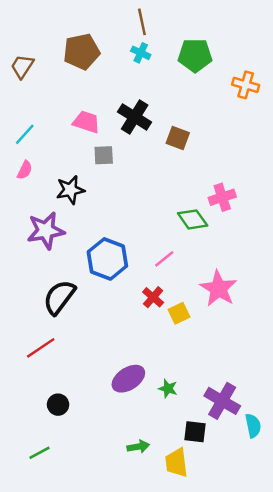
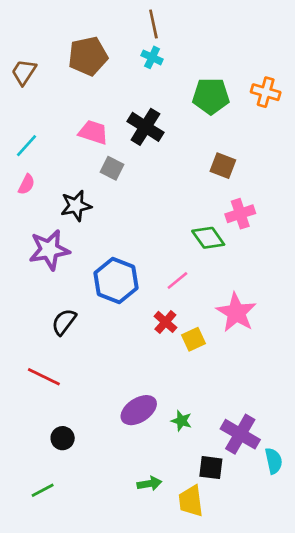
green pentagon: (195, 55) -> (211, 96), moved
brown square: (178, 138) -> (223, 166), moved
gray square: (104, 155) -> (112, 168), turned 30
black semicircle: (59, 297) -> (64, 322), size x0.7
red line: (41, 348) -> (44, 377), turned 60

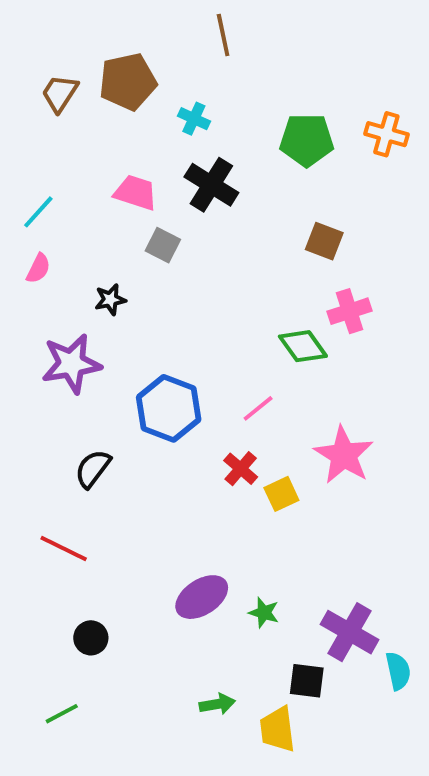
cyan cross: (152, 57) -> (194, 119), moved
brown trapezoid: (24, 72) -> (60, 93), moved
black star: (76, 206) -> (110, 299), size x0.7

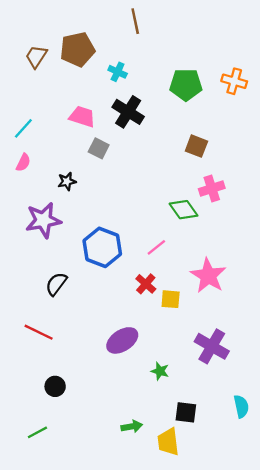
yellow square: (281, 494) -> (171, 299), turned 30
purple ellipse: (202, 597) -> (122, 340), moved
purple cross: (350, 632) -> (212, 346), moved

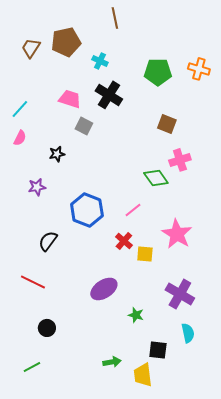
purple star: (43, 220) -> (37, 187), size x0.6
cyan semicircle: (241, 406) -> (188, 333), moved

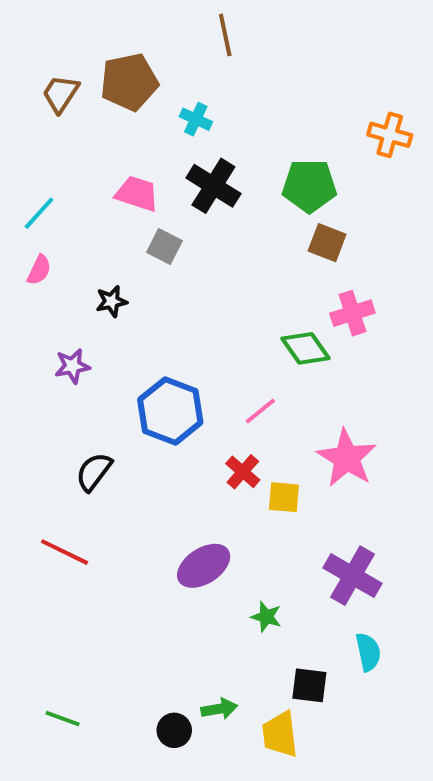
green pentagon: (158, 72) -> (309, 186), moved
black circle: (47, 328) -> (174, 730), moved
green line: (32, 367) -> (63, 719), turned 48

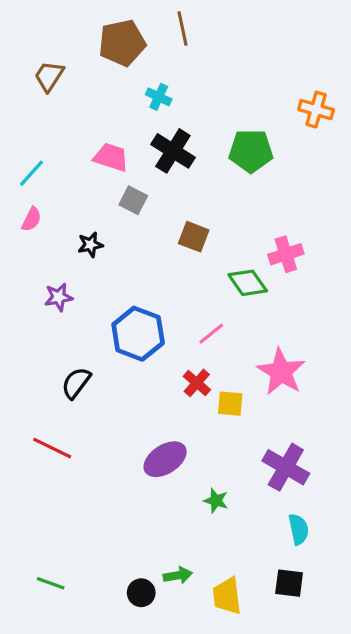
brown pentagon: (129, 82) -> (122, 43), moved
brown square: (327, 243) -> (194, 237), moved
black square: (309, 685) -> (289, 583), moved

